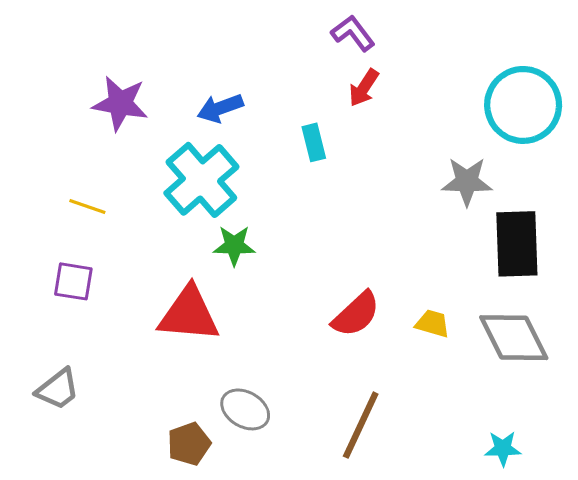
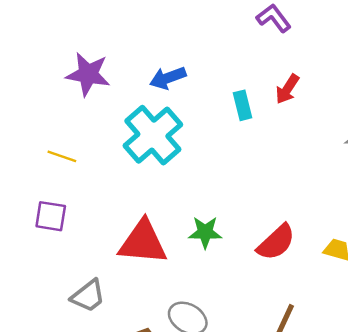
red arrow: (364, 88) -> (287, 89), moved
green star: (234, 245) -> (205, 232), moved
gray trapezoid: (58, 389) -> (88, 296), moved

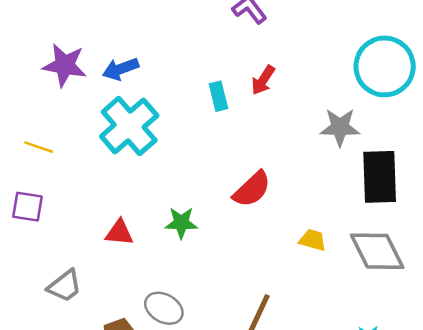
blue arrow: (168, 78) -> (120, 69), moved
red triangle: (143, 242) -> (119, 233), size x0.6
red semicircle: (276, 242) -> (252, 189), moved

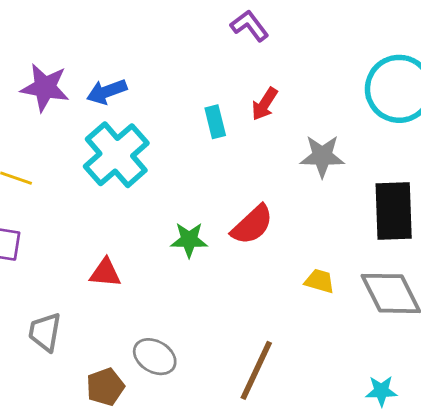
gray star: (340, 127) -> (322, 156), moved
green star: (181, 223) -> (189, 240), moved
gray trapezoid: (65, 286) -> (45, 332), turned 138

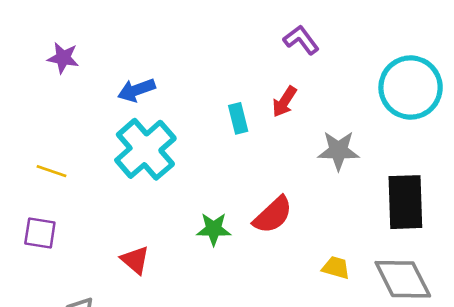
purple L-shape: (249, 26) -> (301, 40), moved
purple star: (45, 87) -> (63, 58), moved, size x0.7
red triangle: (105, 273) -> (135, 260), turned 36

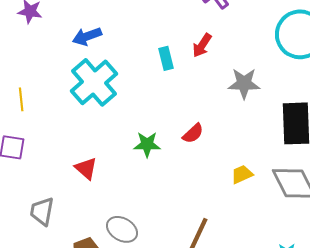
yellow line: (51, 171) -> (21, 99), turned 65
red semicircle: (273, 215) -> (193, 133), size x0.7
yellow trapezoid: (336, 268) -> (242, 174), turned -40

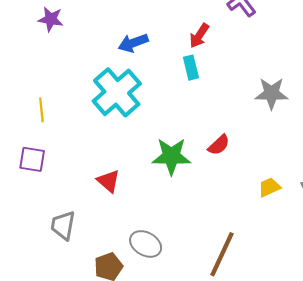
blue arrow: (87, 36) -> (133, 43), moved
red arrow: (202, 45) -> (199, 36), moved
green star: (147, 144) -> (171, 156), size x1.4

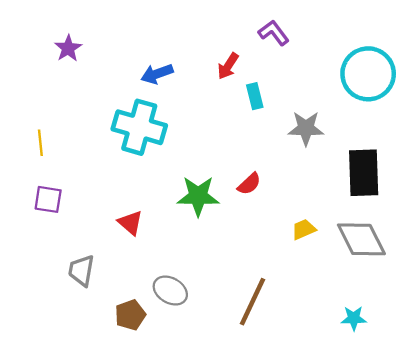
purple star: (51, 19) -> (68, 48), turned 30
cyan rectangle: (191, 68) -> (255, 96), moved
cyan cross: (117, 92) -> (139, 127), turned -33
yellow line: (41, 110) -> (40, 143), moved

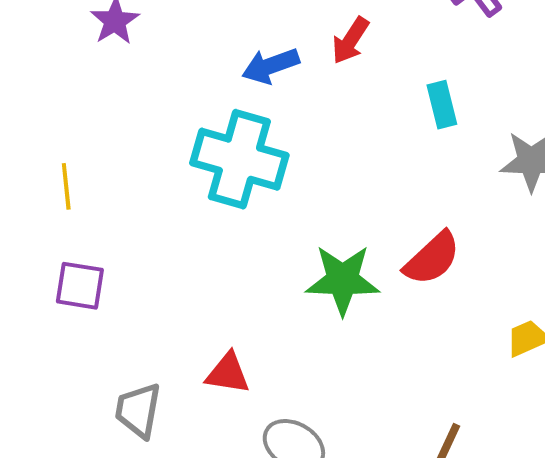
red arrow: (228, 66) -> (350, 40), moved
red semicircle: (249, 184) -> (432, 258), size x1.4
red triangle: (130, 223) -> (228, 373), moved, turned -32

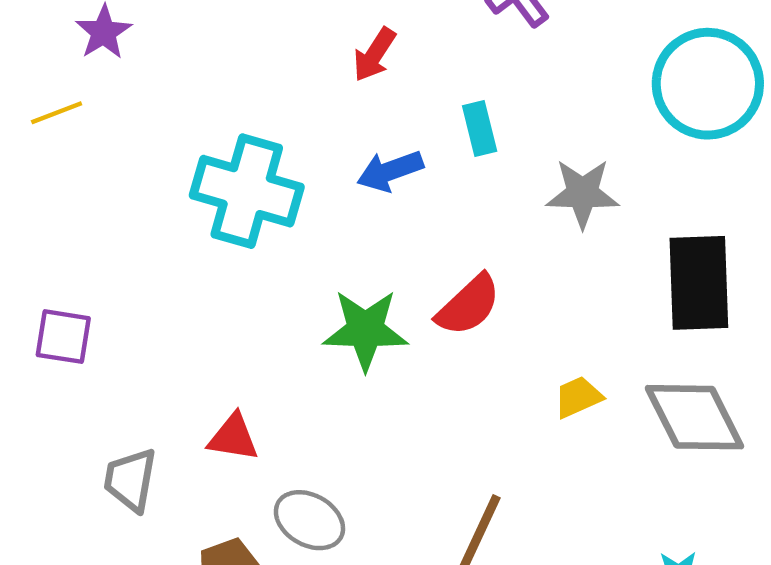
blue arrow: (271, 66) -> (390, 171), moved
yellow line: (66, 186) -> (57, 113), moved, turned 75

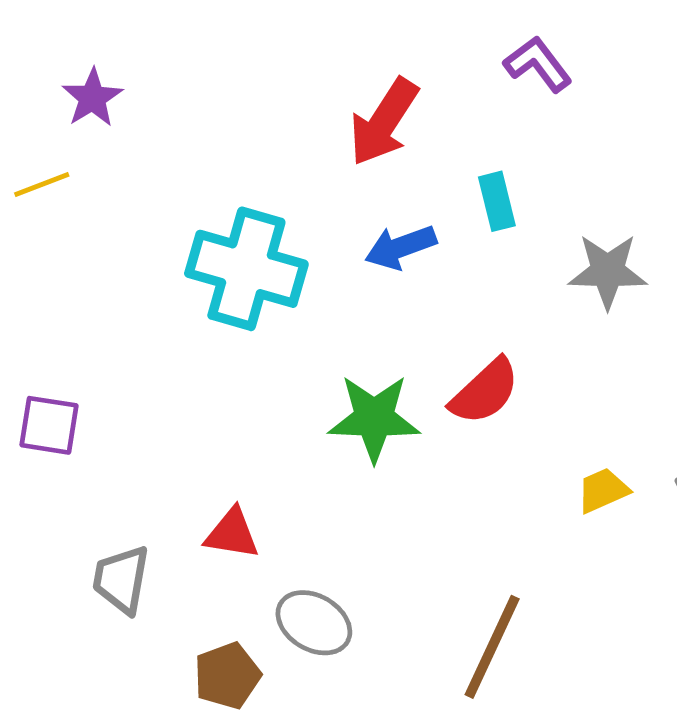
red arrow: (374, 55) -> (384, 122), size x1.5

